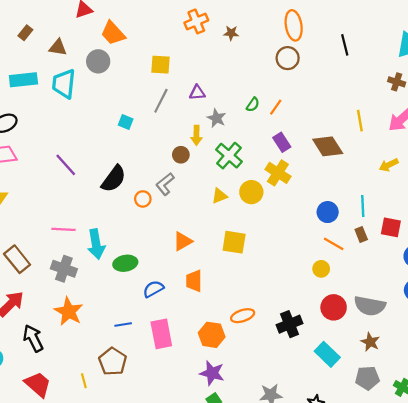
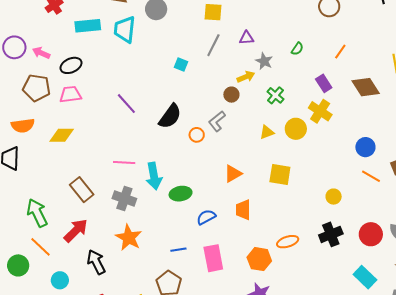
orange line: (276, 107) -> (340, 52), moved
yellow arrow: (196, 135) -> (246, 77), turned -114
green cross: (229, 156) -> (275, 95), size x0.7
yellow circle: (321, 269) -> (334, 197), moved
black cross: (290, 324) -> (331, 234), moved

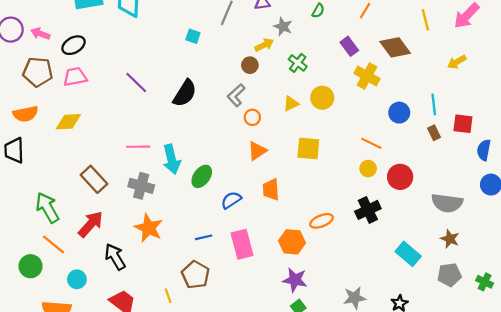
yellow cross: (320, 111) -> (367, 76), moved
orange circle: (197, 135) -> (252, 117), moved
orange line: (371, 176) -> (371, 143), moved
green ellipse: (181, 194) -> (202, 176), turned -40
red circle: (371, 234) -> (400, 177), moved

